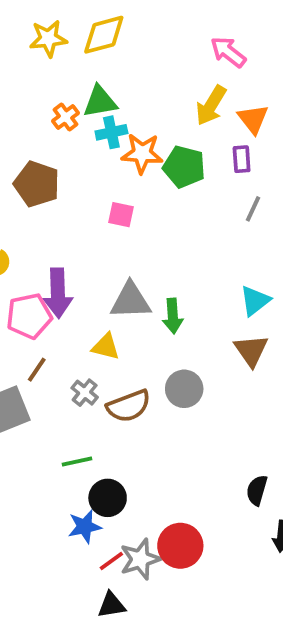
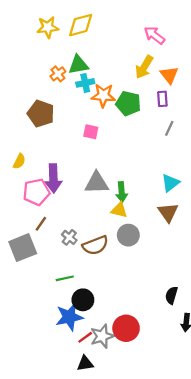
yellow triangle: (106, 347) -> (119, 210), moved
blue star: (85, 527) -> (69, 317), size x1.4

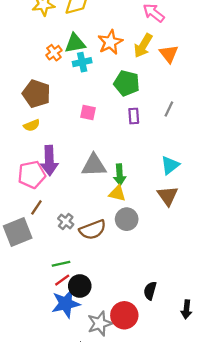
orange star: (103, 95) -> (110, 42), moved, turned -30
purple rectangle: (162, 99) -> (134, 116), moved
yellow semicircle: (19, 161) -> (32, 125), moved, turned 42
black semicircle: (171, 295) -> (150, 291), moved
red line: (85, 337) -> (62, 280), moved

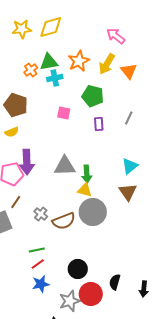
pink square: (88, 112) -> (64, 113), moved
gray circle: (127, 219) -> (93, 212), size x1.4
black circle: (80, 286) -> (78, 269), moved
black semicircle: (150, 291) -> (115, 282), moved
blue star: (66, 304) -> (41, 284), size x0.7

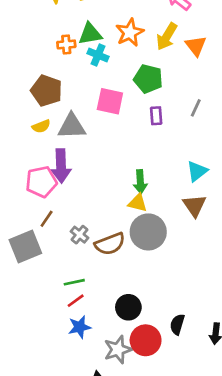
orange cross: (31, 70) -> (66, 44), turned 32
cyan cross: (55, 78) -> (98, 55), turned 35
pink square: (64, 113) -> (110, 101), size x1.5
gray triangle: (65, 166) -> (72, 126), moved

